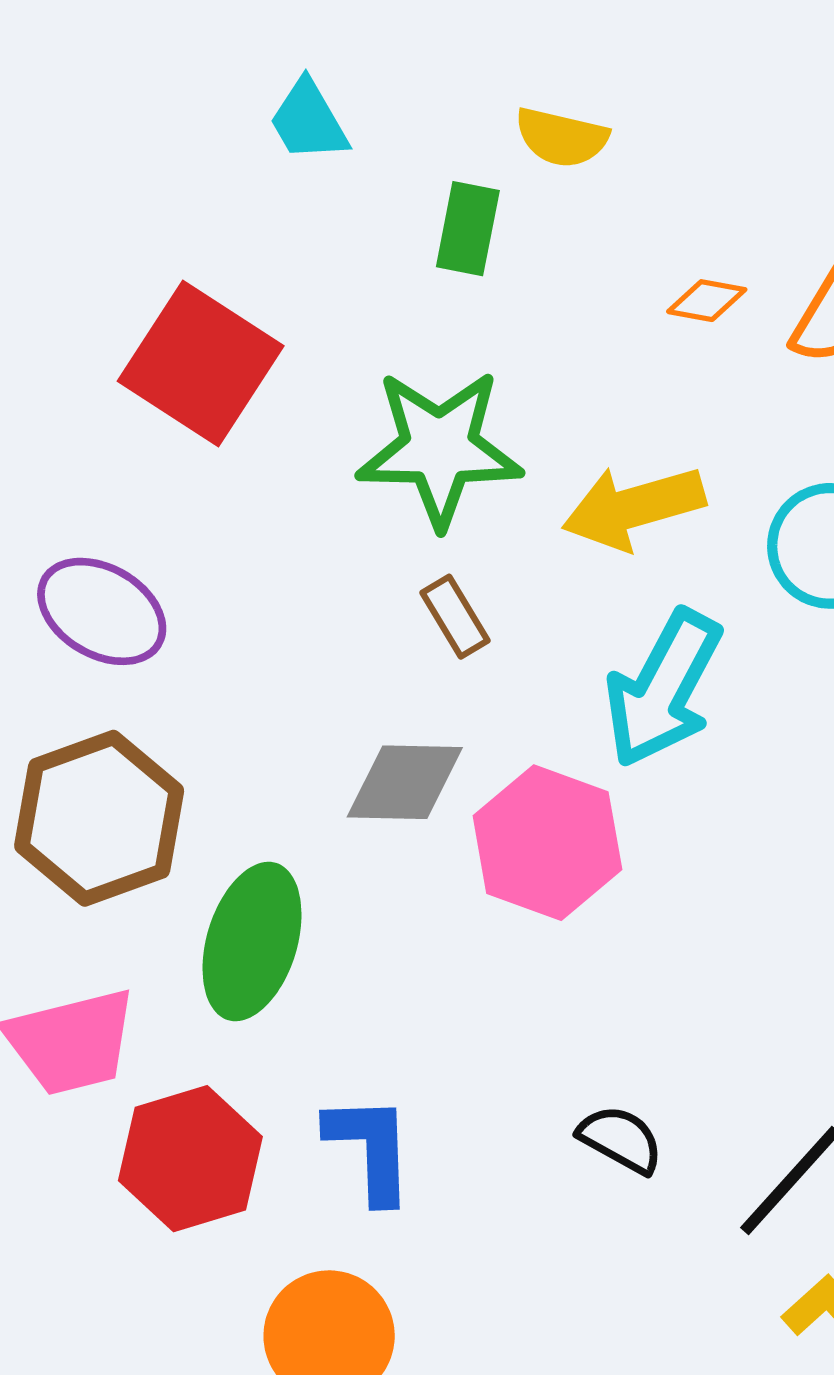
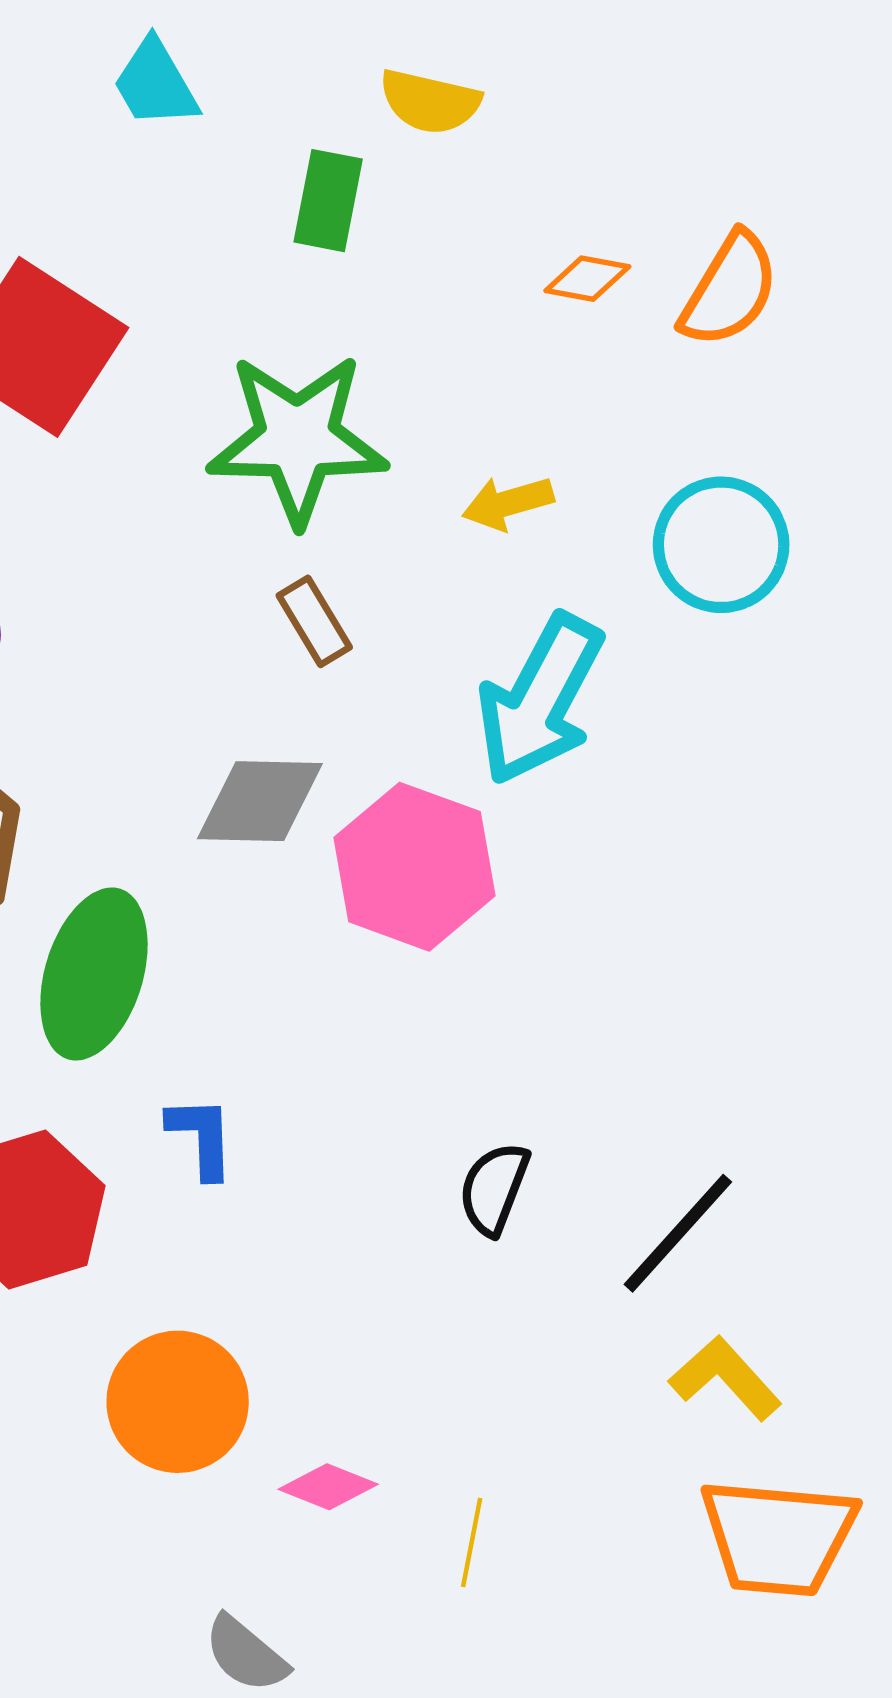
yellow arrow: (633, 507) -> (508, 503), size x0.6
black semicircle: (621, 1139) -> (494, 1189), turned -98
blue L-shape: (370, 1148) -> (201, 1137), moved, size x0.7

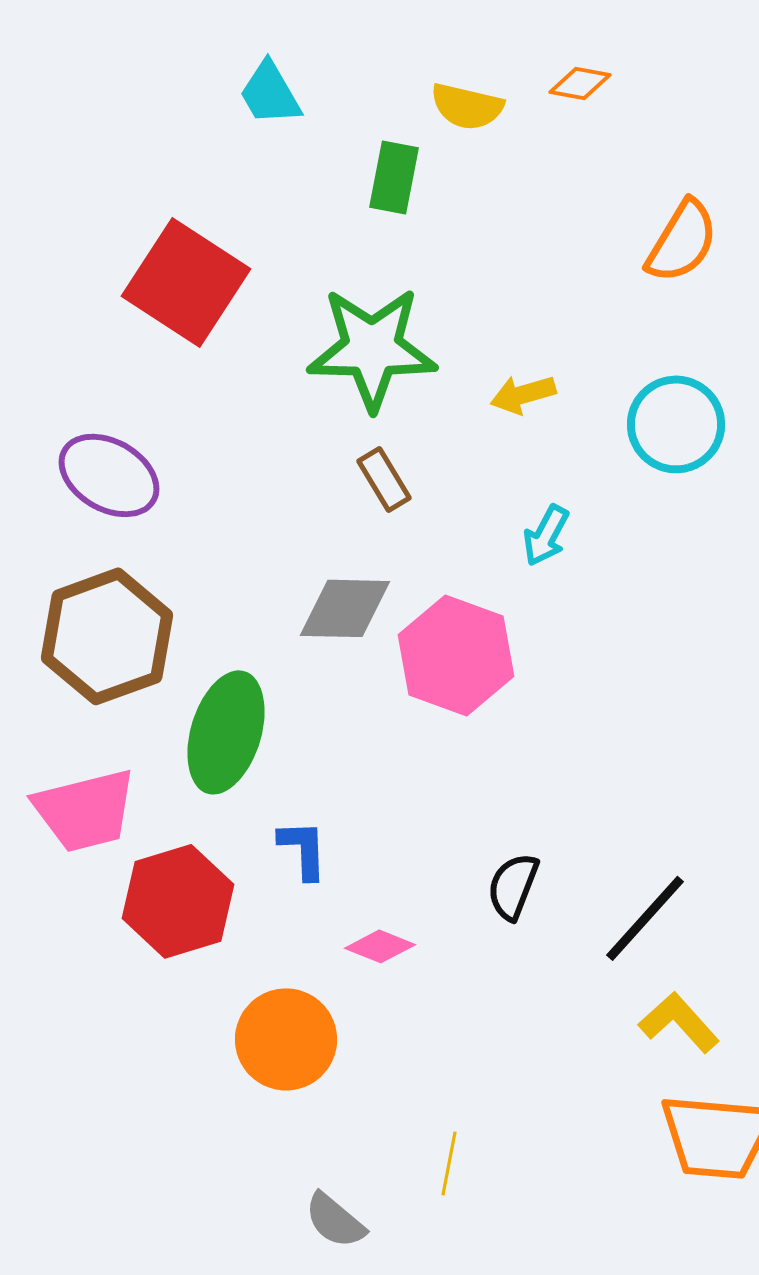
orange diamond: (587, 279) -> (580, 83), moved
cyan arrow: (540, 699) -> (546, 535), size x0.5
pink diamond: (328, 1487) -> (380, 946), moved
yellow line: (472, 1543) -> (449, 1163), moved

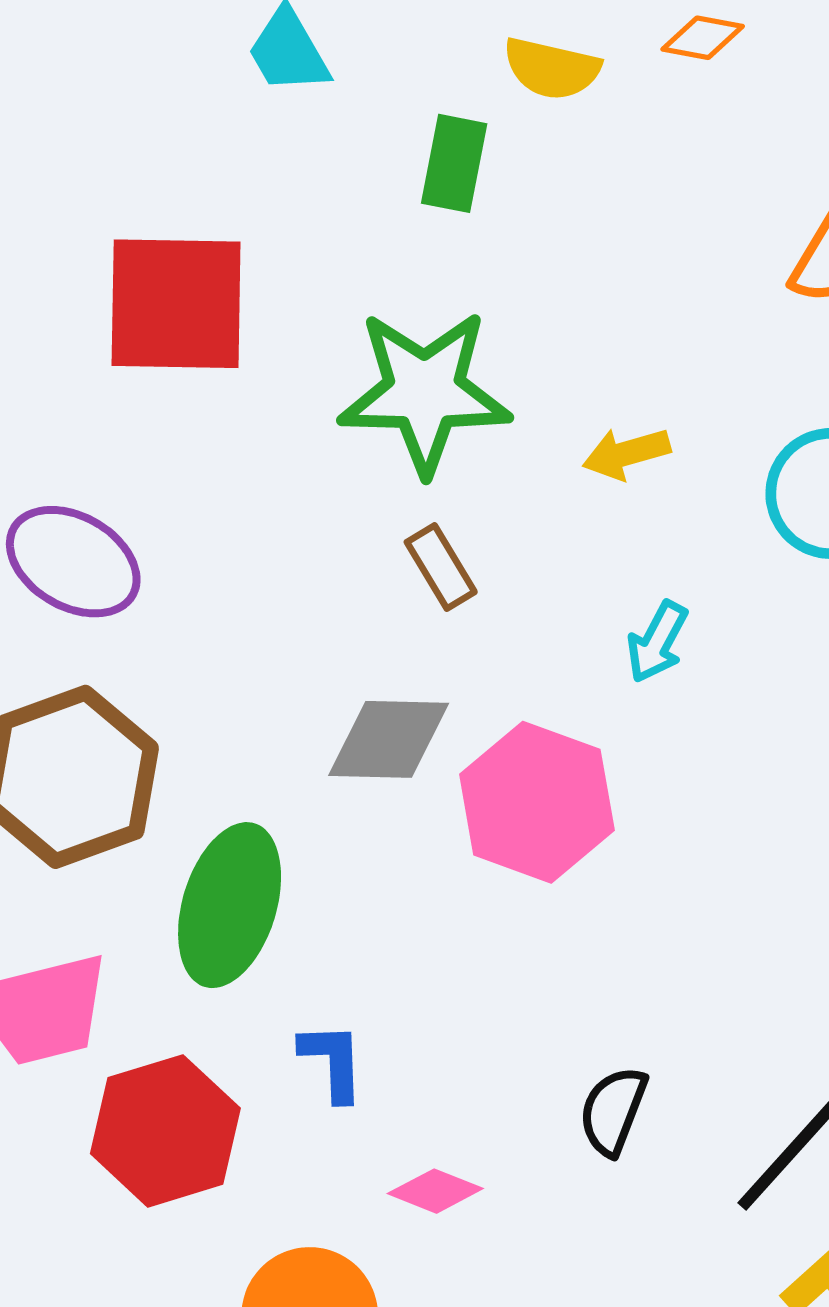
red square: (186, 282) -> (176, 304), turned -32

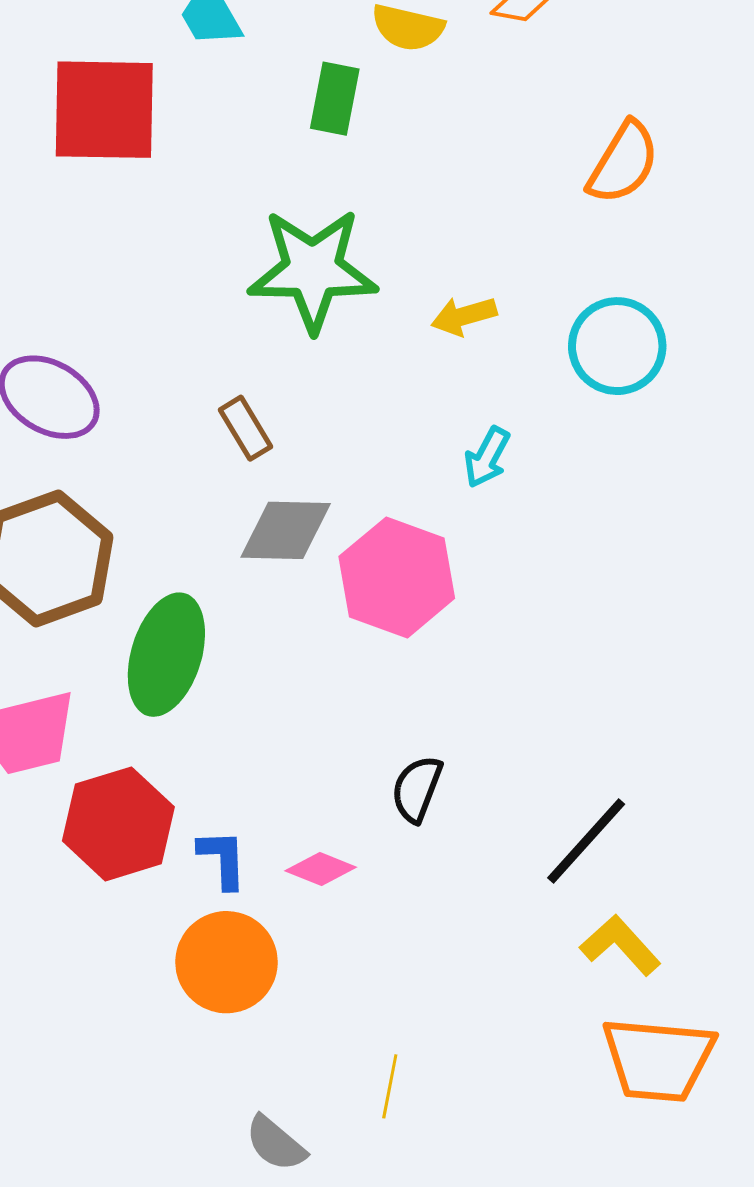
red square: (176, 304) -> (104, 110), moved
brown rectangle: (441, 567) -> (246, 428), moved
blue L-shape: (332, 1061) -> (222, 859), moved
black semicircle: (613, 1111) -> (417, 789), moved

